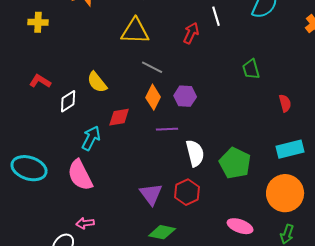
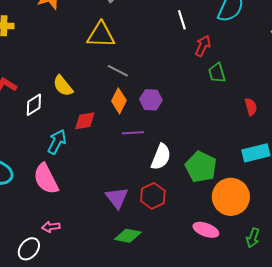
red arrow: (191, 33) -> (203, 46), moved
white semicircle: (195, 153) -> (161, 157), turned 36
orange circle: (285, 193) -> (231, 197), moved

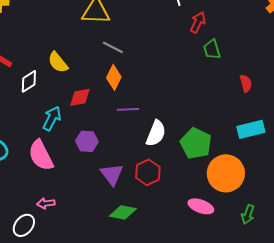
purple hexagon: (151, 100) -> (87, 141), moved

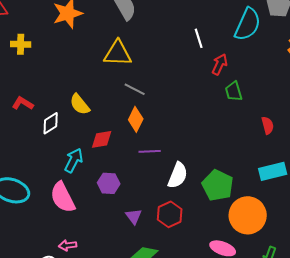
purple triangle: (112, 174) -> (134, 216), size x0.7

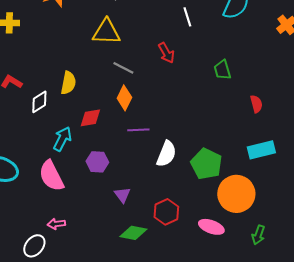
red arrow: (220, 64) -> (166, 53), moved, turned 125
yellow semicircle: (80, 104) -> (68, 83), turned -130
red hexagon: (170, 214) -> (166, 212), moved

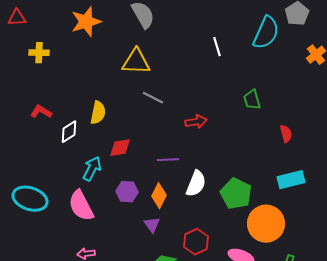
red arrow: (166, 53) -> (196, 122), moved, turned -70
orange diamond: (124, 98) -> (159, 196), moved

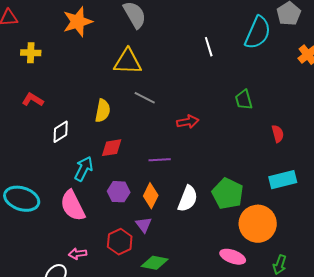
red L-shape: (41, 112) -> (33, 100), moved
yellow semicircle: (98, 113) -> (103, 111), moved
white semicircle: (196, 184) -> (188, 199), moved
red hexagon: (196, 242) -> (120, 242), moved

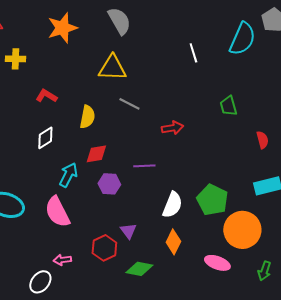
red L-shape: (33, 100) -> (46, 96), moved
purple hexagon: (119, 192) -> (109, 184), moved
orange diamond: (151, 196) -> (173, 242), moved

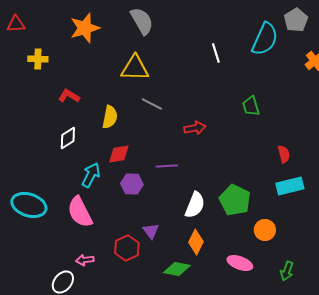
red semicircle: (262, 140) -> (284, 154), moved
orange circle: (242, 230) -> (265, 230), size x0.6
green diamond: (139, 269) -> (177, 269), moved

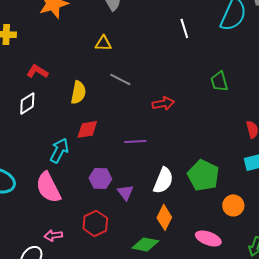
yellow triangle: (135, 68) -> (103, 43), size x0.6
white diamond: (68, 138) -> (27, 103), moved
purple hexagon: (132, 184) -> (100, 178), moved
purple triangle: (151, 231) -> (125, 192), moved

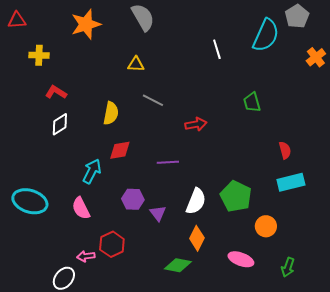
red L-shape: (37, 71) -> (56, 92), moved
pink semicircle: (48, 187) -> (81, 208), size x0.7
red hexagon: (95, 223) -> (112, 244), moved

